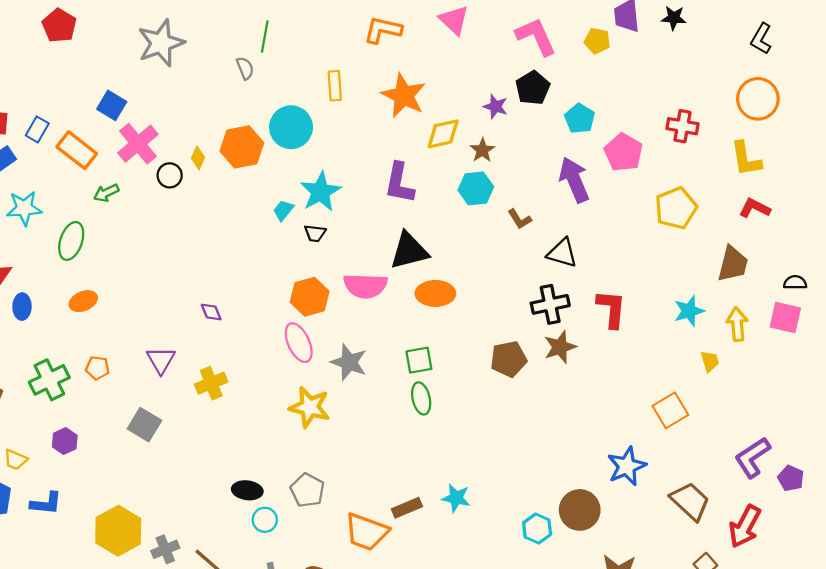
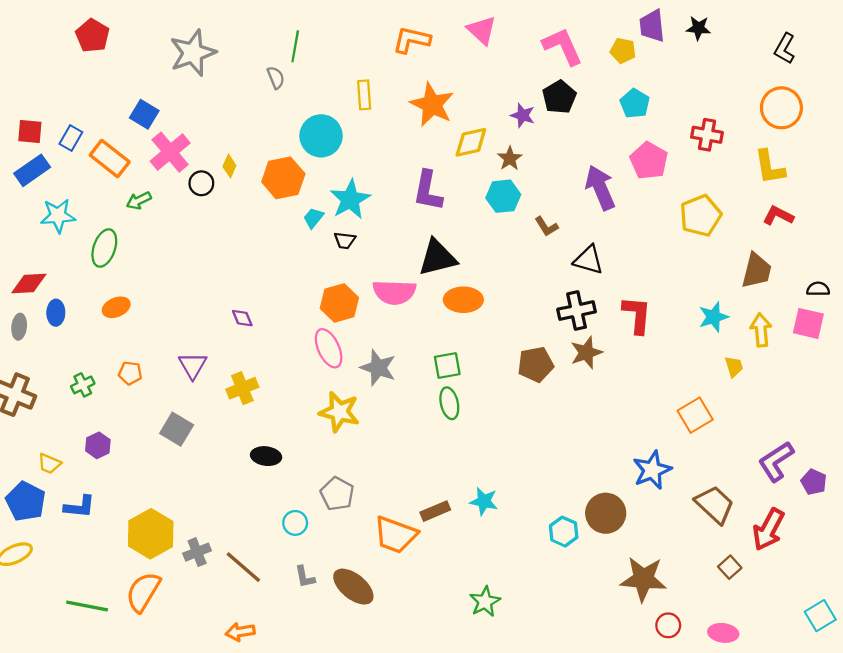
cyan pentagon: (580, 118) -> (635, 104), moved
orange hexagon: (242, 147) -> (283, 178), moved
green cross: (49, 380) -> (83, 385), size x0.6
black ellipse: (247, 490) -> (266, 456), moved

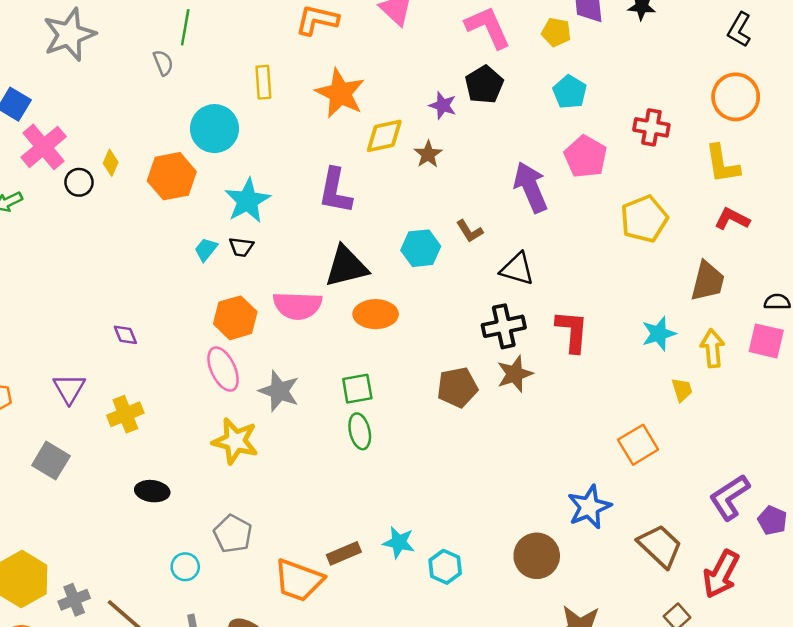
cyan hexagon: (503, 196) -> (421, 248), moved
cyan trapezoid: (313, 218) -> (206, 249), moved
cyan hexagon: (564, 532) -> (445, 567), moved

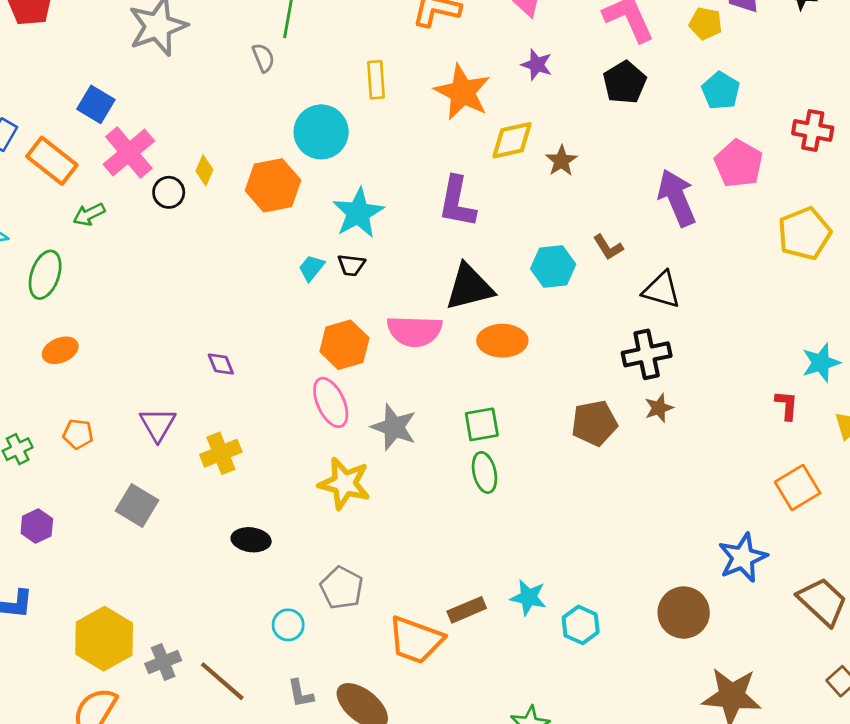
purple star: (443, 105) -> (537, 65), moved
red L-shape: (572, 331) -> (787, 405), moved, size x0.6
brown star: (515, 374) -> (659, 408), size x0.7

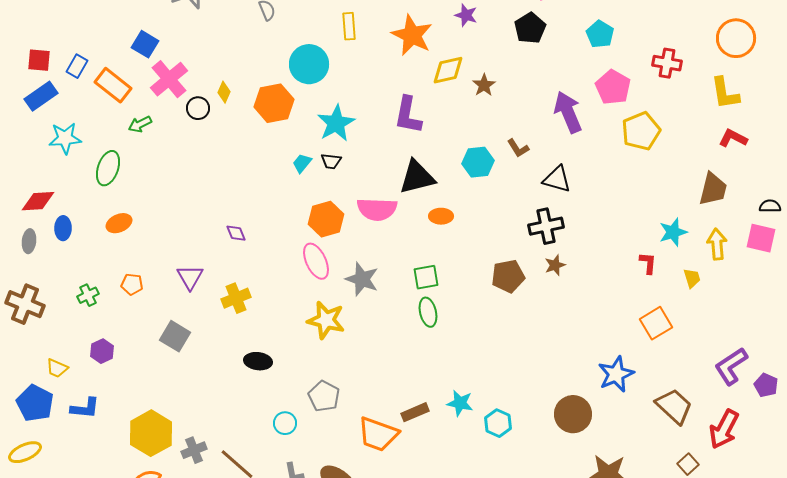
yellow pentagon: (804, 234) -> (641, 131), moved
orange ellipse: (502, 341) -> (441, 216), size x0.7

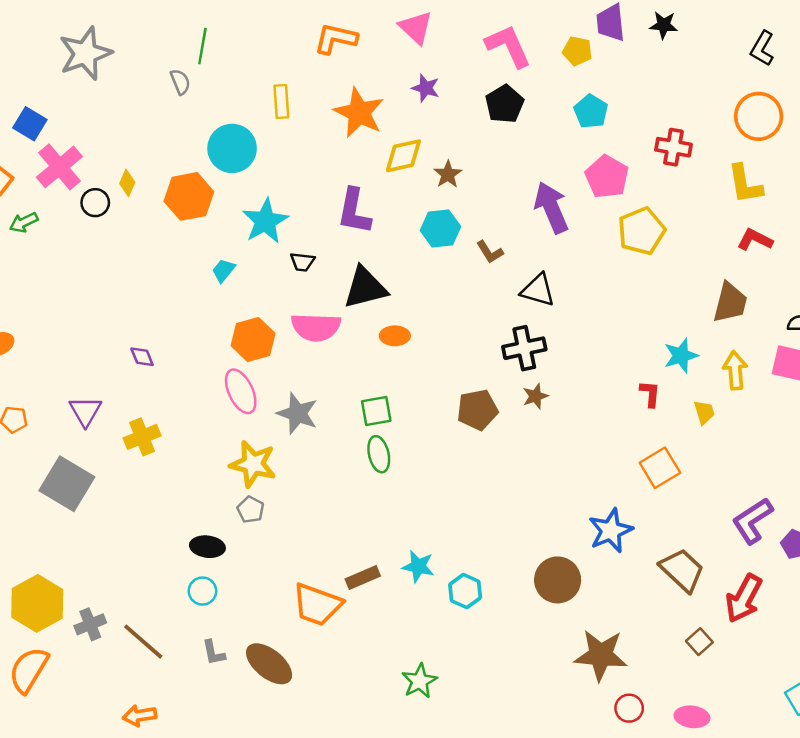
black trapezoid: (331, 161) -> (302, 262), moved
cyan hexagon: (478, 162) -> (440, 229), moved
gray square: (175, 336) -> (67, 484), size x1.4
black ellipse: (258, 361) -> (207, 547), moved
gray pentagon: (324, 396) -> (251, 510), moved, size x0.7

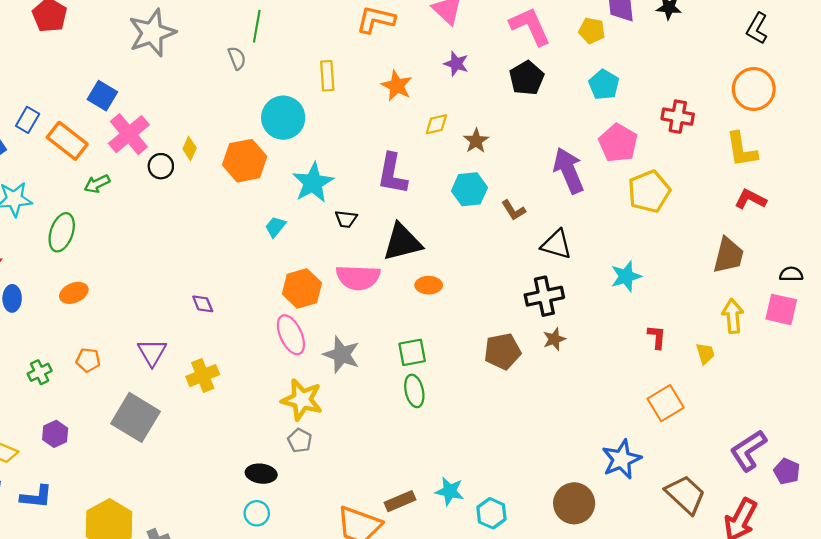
orange star: (359, 113) -> (397, 86), size x0.7
yellow diamond: (403, 156) -> (436, 124), size x0.7
cyan star: (681, 356) -> (626, 276), moved

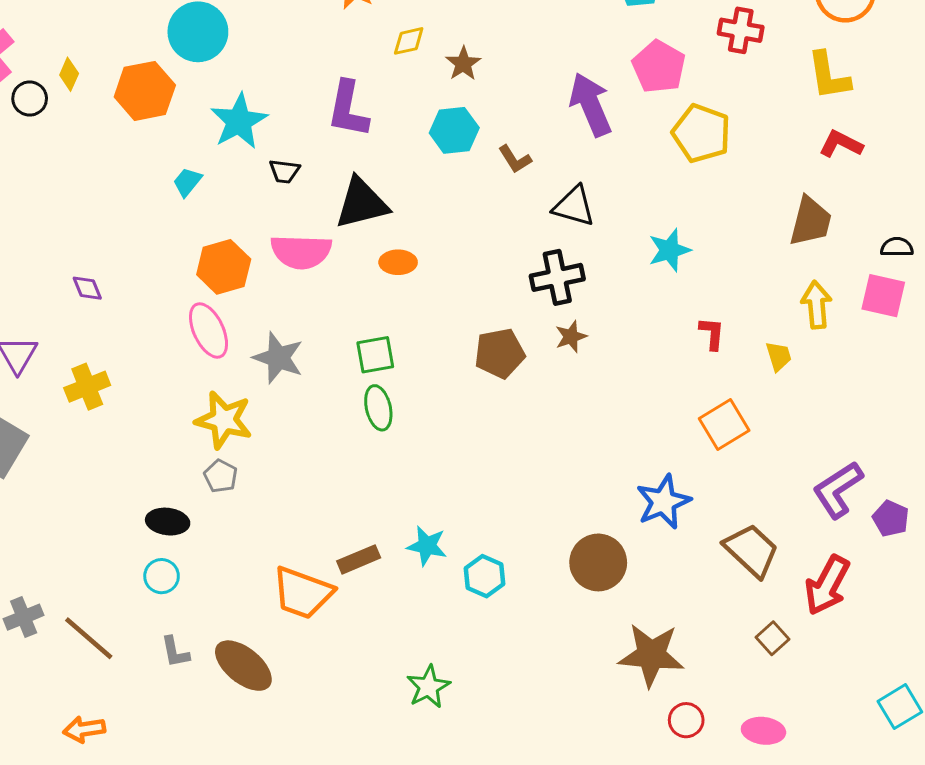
yellow pentagon: (649, 191) -> (701, 133), turned -30

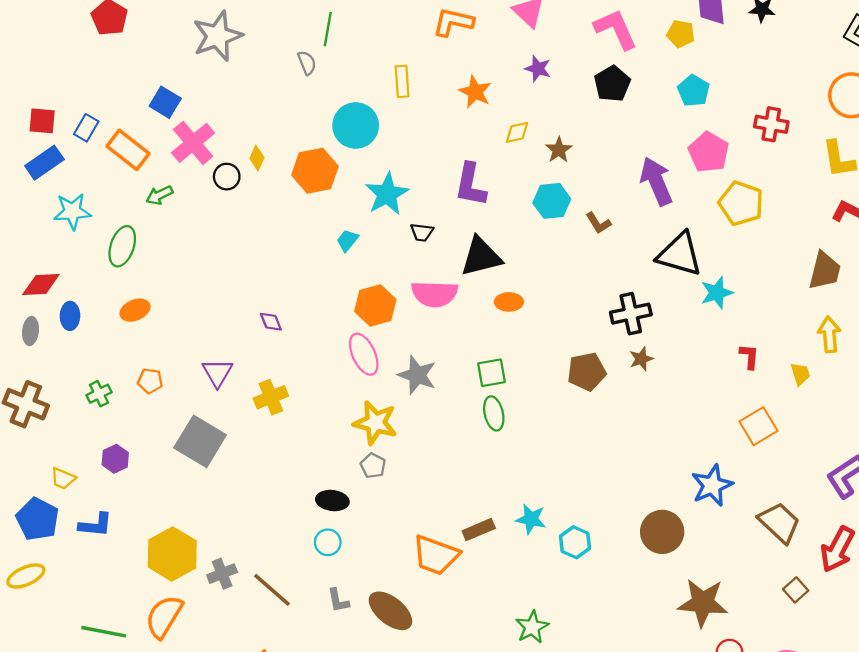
black triangle: (574, 206) -> (680, 254), moved, size x1.4

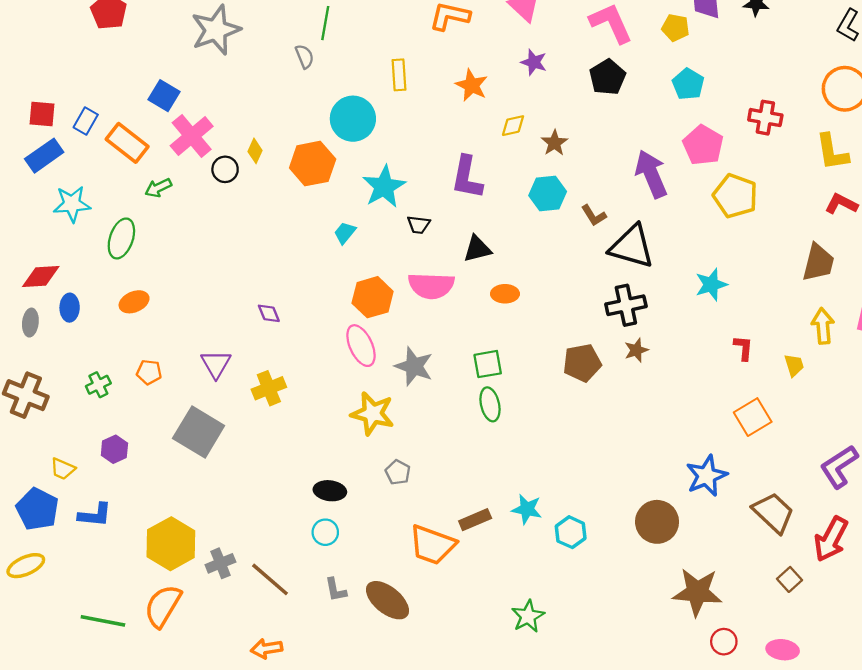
black triangle: (680, 254) -> (632, 247), moved
black triangle: (481, 257) -> (477, 249), size x0.7
gray pentagon: (373, 466) -> (398, 472), moved

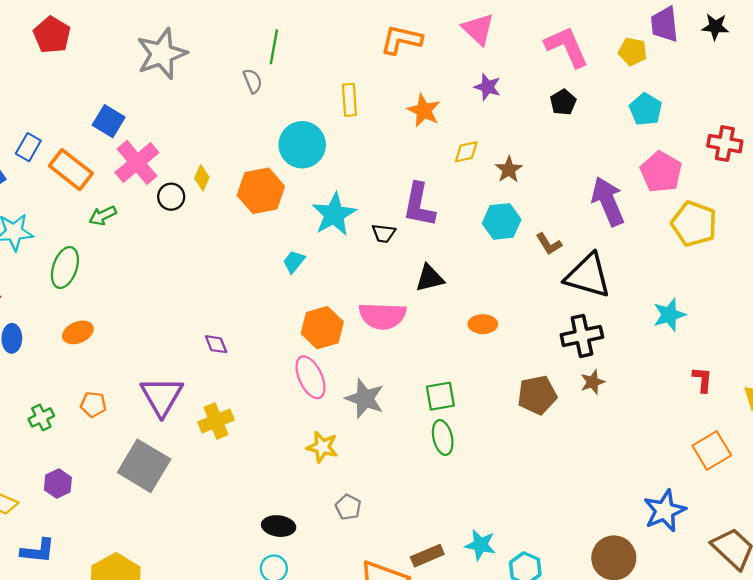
black pentagon: (607, 77) -> (563, 102), size x0.7
black trapezoid: (419, 225) -> (384, 233), moved
orange ellipse: (505, 294) -> (483, 324), moved
purple triangle: (216, 364) -> (162, 396), size x1.4
yellow star: (373, 414) -> (322, 447), size x0.7

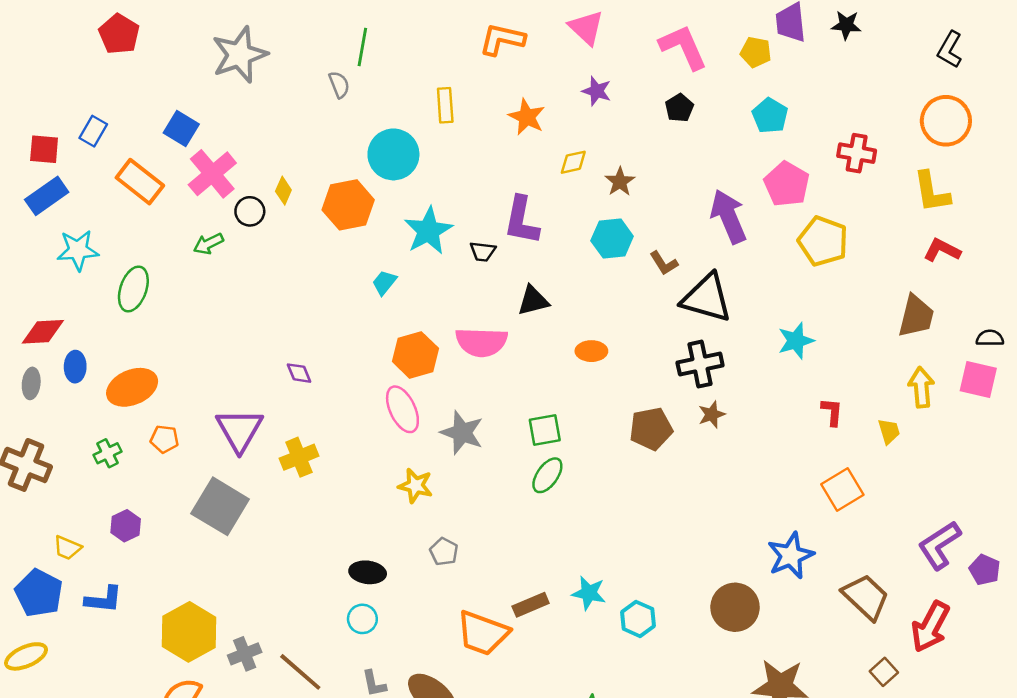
blue rectangle: (28, 147) -> (93, 131), moved
green arrow: (103, 216) -> (208, 244), moved
orange ellipse: (78, 332) -> (132, 387), moved, size x1.5
green ellipse: (443, 437) -> (547, 475), turned 48

